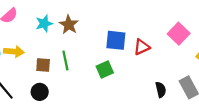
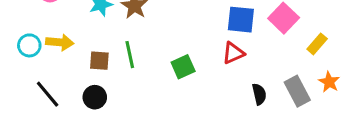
blue square: (116, 40) -> (241, 20), moved
red triangle: (142, 47) -> (233, 53), moved

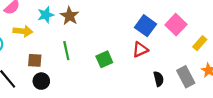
blue square: (241, 20) -> (146, 26), turned 30
yellow arrow: (60, 42) -> (23, 31), moved
brown square: (99, 61) -> (35, 60), moved

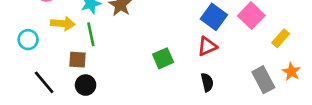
green line: (66, 51) -> (91, 34), moved
black semicircle: (159, 79) -> (207, 82), moved

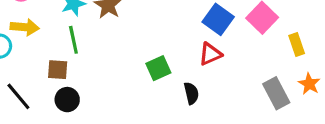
yellow arrow: (63, 24) -> (25, 27), moved
yellow rectangle: (281, 38) -> (297, 45), turned -60
black semicircle: (207, 82) -> (191, 93), moved

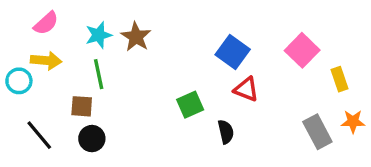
blue square: (218, 19) -> (233, 52), moved
red triangle: (210, 54) -> (246, 89), turned 45
orange star: (309, 84) -> (353, 122), turned -30

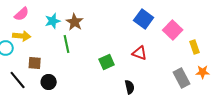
blue square: (233, 52) -> (144, 19), moved
green line: (99, 74) -> (67, 44), moved
brown square: (82, 106) -> (35, 63), moved
black semicircle: (226, 132) -> (130, 87), moved

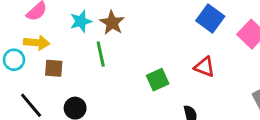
brown square: (35, 63) -> (54, 68), moved

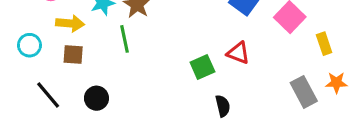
yellow arrow: (37, 43) -> (70, 23), moved
green square: (158, 80) -> (202, 67), moved

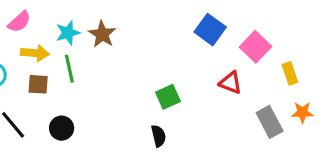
green line: (125, 39) -> (69, 69), moved
red triangle: (238, 53) -> (230, 83), moved
black semicircle: (223, 106) -> (159, 136), moved

